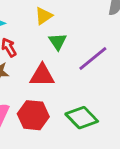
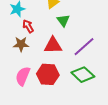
purple line: (93, 58) -> (84, 47), moved

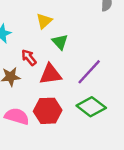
red arrow: (28, 26) -> (29, 57), moved
pink semicircle: (23, 76) -> (17, 116), turned 90

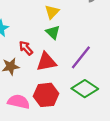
yellow triangle: (44, 21) -> (52, 12), moved

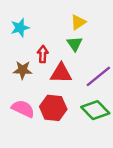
red arrow: (26, 48) -> (43, 54), turned 32

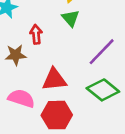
red triangle: (61, 73) -> (54, 80), moved
red hexagon: (53, 108) -> (57, 115), moved

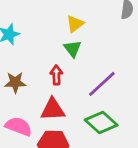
red arrow: (36, 34) -> (56, 75), moved

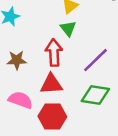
red arrow: (56, 75) -> (54, 53), size x1.5
green diamond: (101, 123) -> (95, 95), turned -32

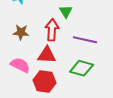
purple line: (95, 60) -> (85, 40), turned 50

